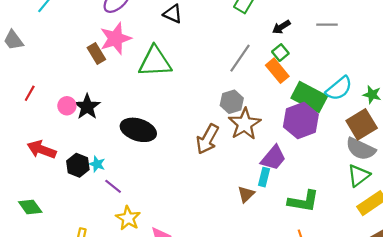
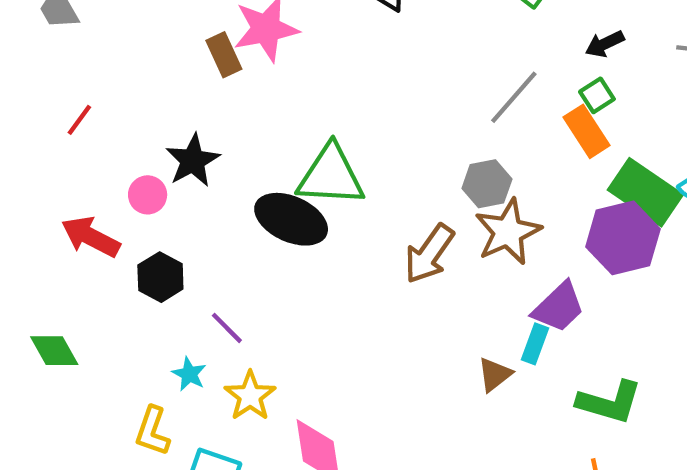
green triangle: (155, 62) -> (331, 176), moved
pink circle: (67, 106) -> (148, 195), moved
cyan star: (97, 164) -> (189, 374), moved

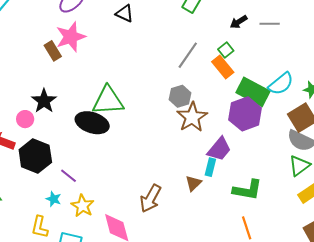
black arrow: (605, 44) -> (239, 22), moved
brown arrow: (429, 254) -> (151, 198), moved
black hexagon: (160, 277) -> (35, 156), size x1.5

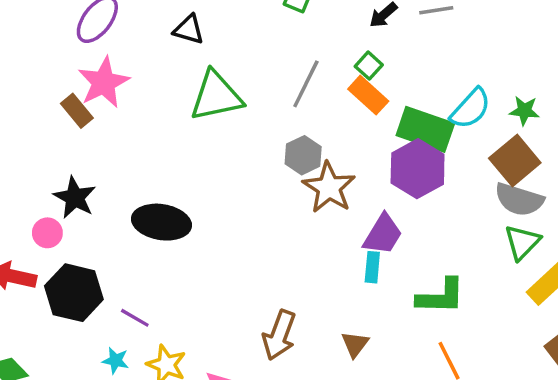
green triangle: (108, 101) -> (216, 96), moved
brown triangle: (193, 183) -> (355, 344), moved

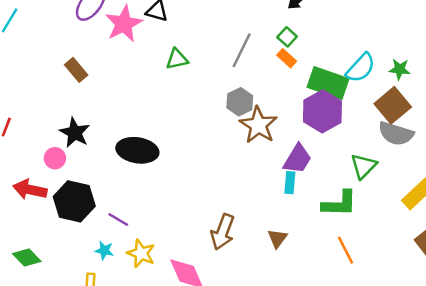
pink star: (104, 82) -> (124, 24), moved
orange rectangle: (368, 95) -> (287, 58), size x0.7
green triangle: (216, 96) -> (177, 59), size x0.6
green triangle: (522, 242) -> (364, 166), moved

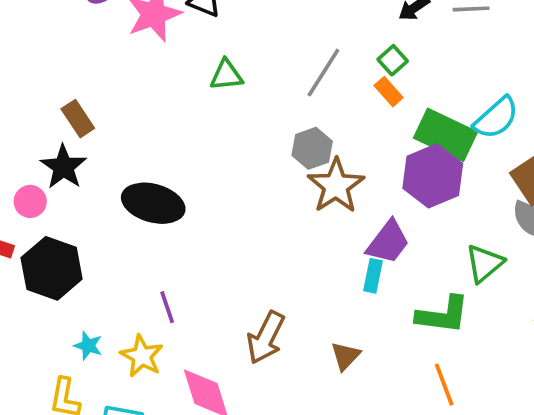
brown rectangle: (76, 70) -> (78, 119), moved
purple line: (118, 219) -> (167, 307), moved, turned 35

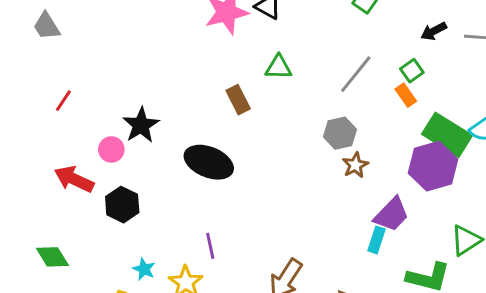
brown rectangle: (78, 119) -> (238, 100), moved
brown star: (336, 186) -> (355, 165), size x0.6
black hexagon: (52, 268) -> (122, 205), size x0.7

